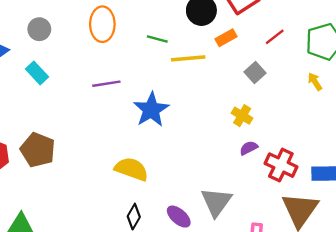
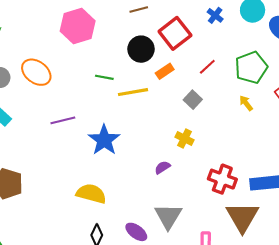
orange ellipse: (102, 24) -> (36, 72), moved, turned -48
purple semicircle: (249, 148) -> (162, 167), moved

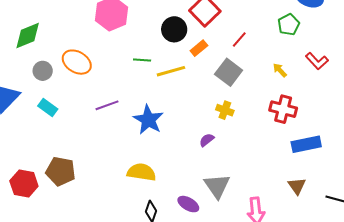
green pentagon: (251, 68) -> (289, 25), moved, size x0.7
gray square: (193, 100) -> (229, 72), size x1.5
red cross: (222, 179) -> (283, 109), moved
brown triangle: (242, 217) -> (297, 186), moved, size x0.6

